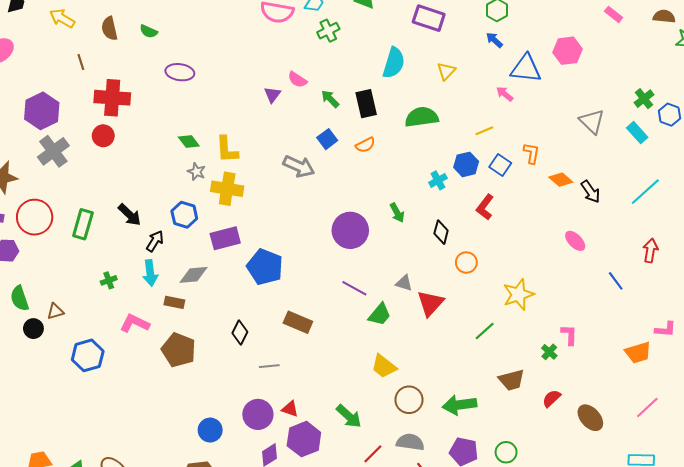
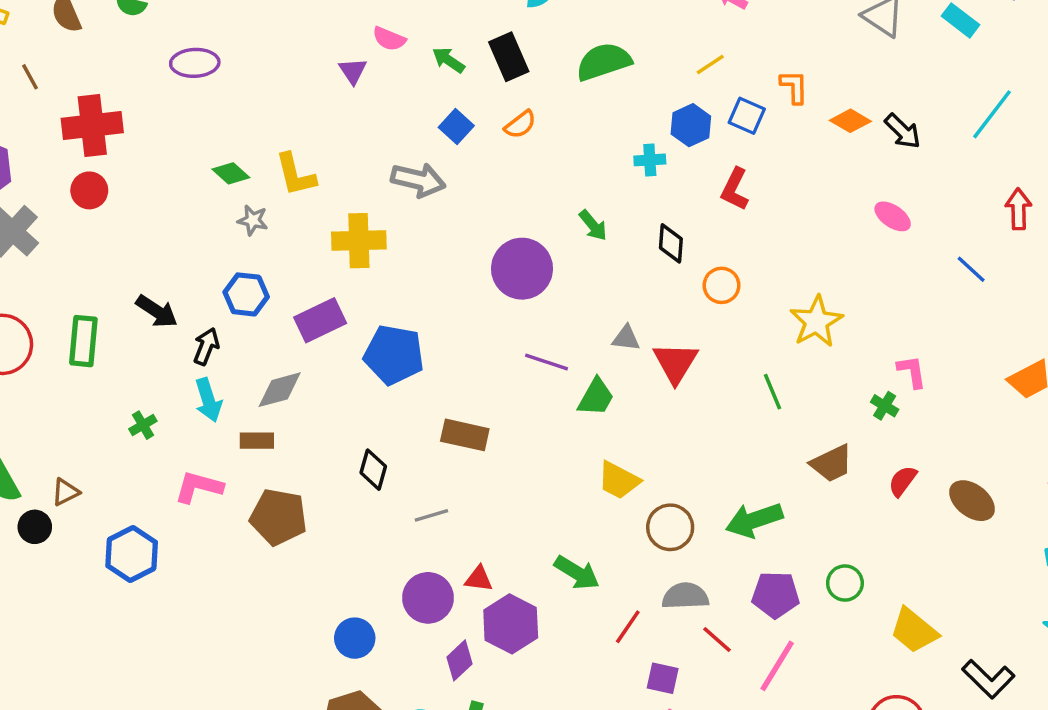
cyan cross: (438, 180) -> (650, 160), turned 36
yellow cross: (227, 189) -> (359, 241), moved
green line: (485, 331) -> (773, 392), turned -60

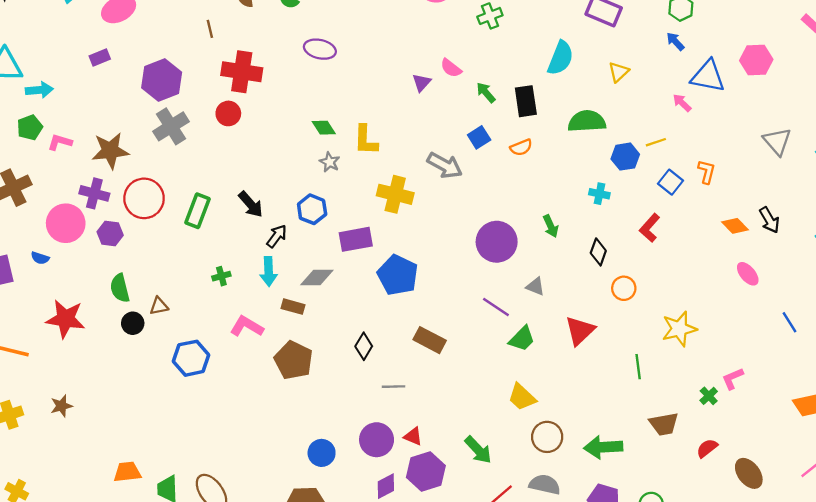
orange diamond: (850, 121) -> (735, 226), moved
blue hexagon: (691, 125) -> (625, 157), moved
gray triangle: (626, 338) -> (535, 286), moved
pink L-shape: (912, 372) -> (733, 378), turned -120

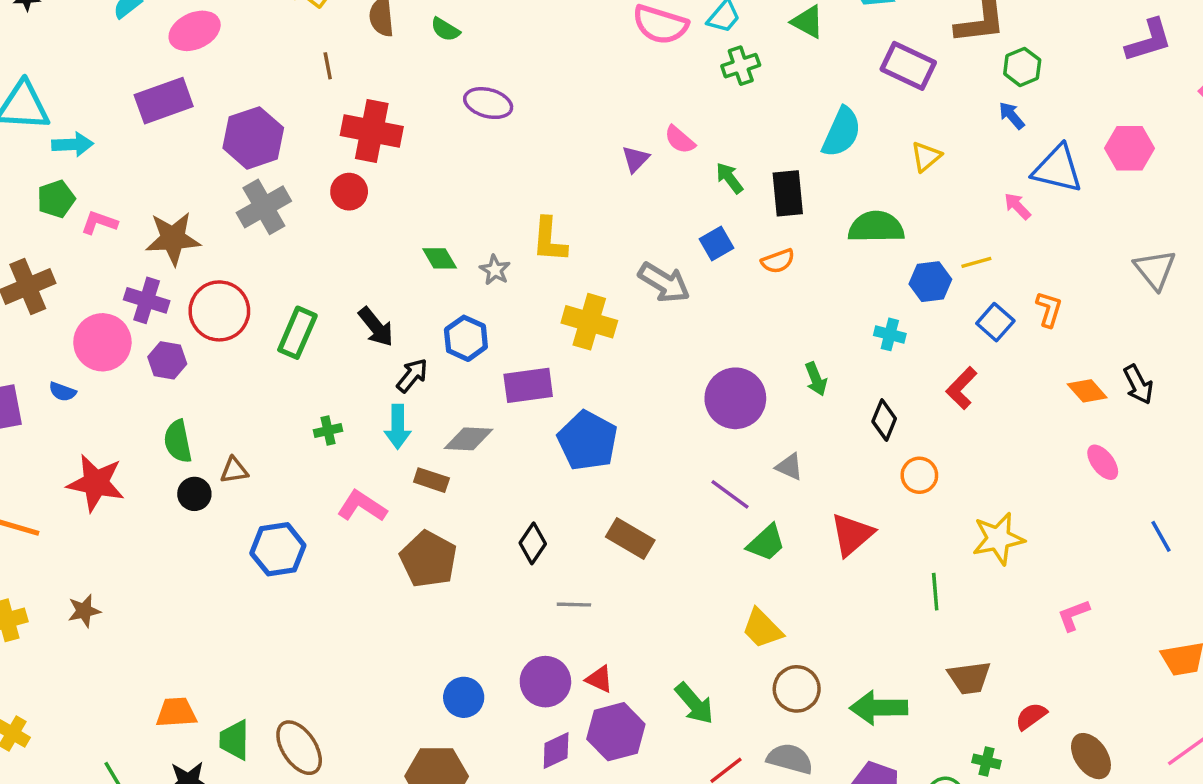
purple rectangle: (100, 57) -> (164, 101), size x1.8
green diamond: (324, 128) -> (440, 258), moved
green cross: (709, 396) -> (986, 762), moved, turned -36

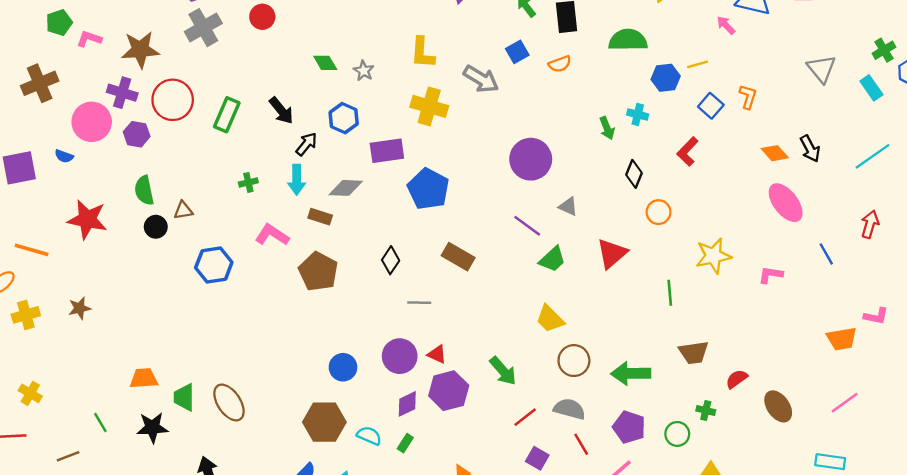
yellow L-shape: (549, 240) -> (422, 53), moved
green arrow: (816, 379) -> (607, 128), moved
pink ellipse: (1103, 462) -> (786, 203), size x1.6
pink L-shape: (1073, 615) -> (771, 275), moved, turned 30

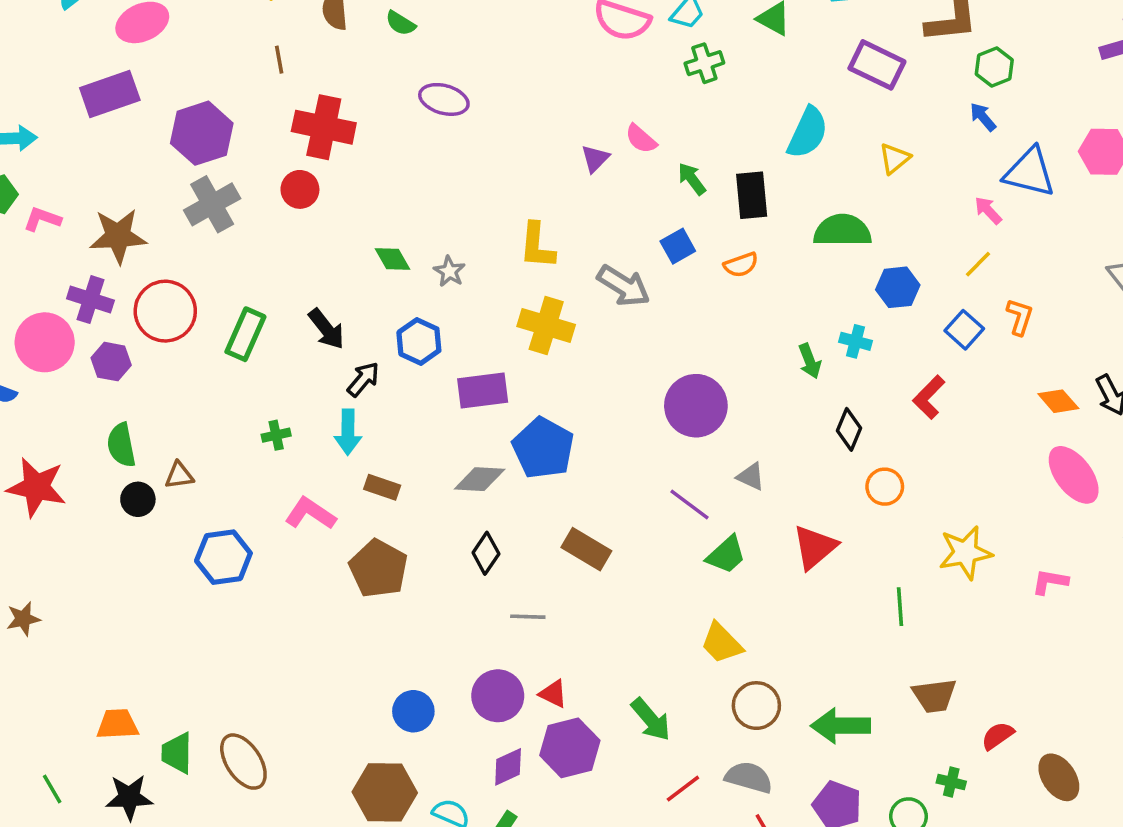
yellow line: (698, 64) -> (978, 264), moved, turned -30
gray diamond: (346, 188) -> (480, 479), moved

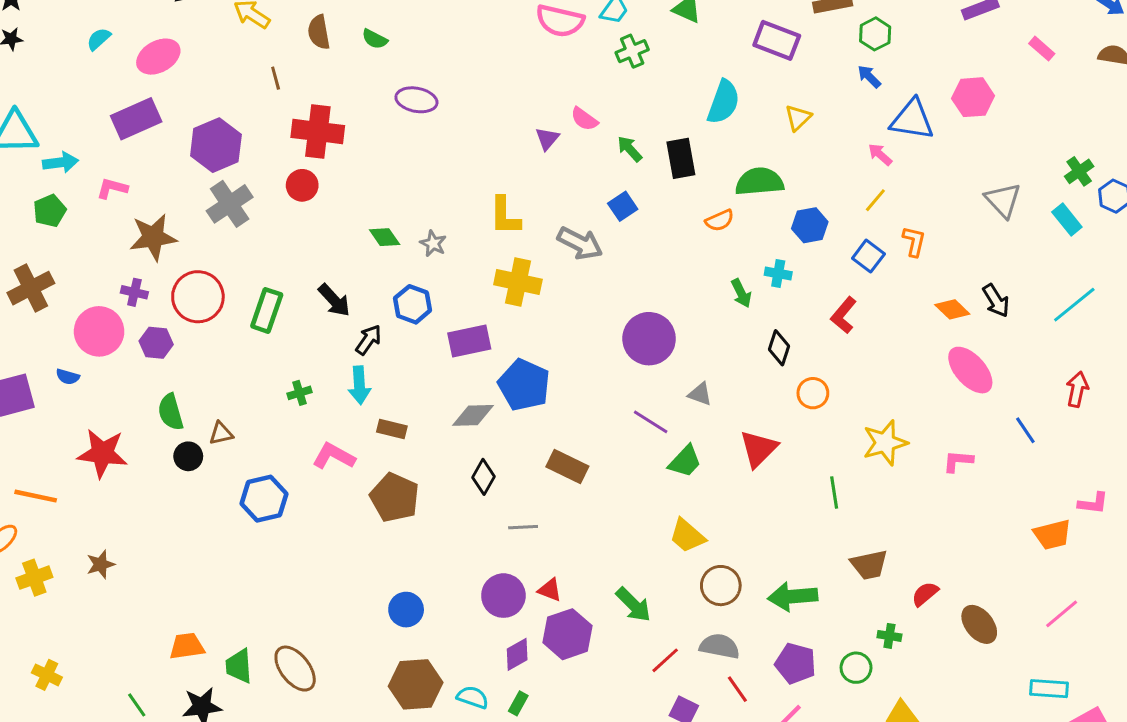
pink L-shape: (42, 219) -> (112, 188), moved
orange semicircle: (741, 265) -> (720, 220), moved
purple cross: (90, 300) -> (134, 292), size x0.7
blue circle: (413, 711) -> (406, 610), moved

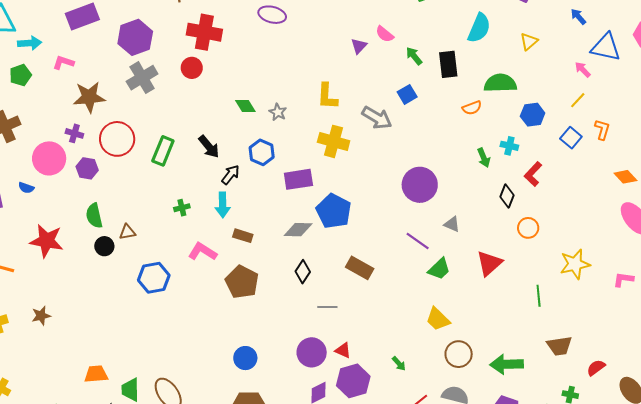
red L-shape: (844, 315) -> (533, 174), moved
green arrow: (633, 605) -> (399, 364), size x0.6

